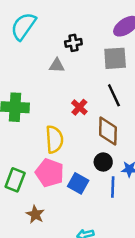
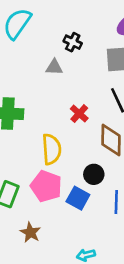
black cross: (73, 43) -> (73, 42), turned 35
black circle: (103, 162) -> (94, 174), moved

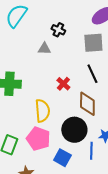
black circle: (94, 174) -> (74, 130), size x1.6
blue square: (78, 198) -> (62, 158), moved

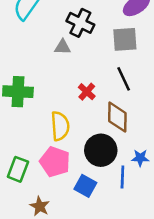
black cross: (58, 30) -> (80, 23), size x1.5

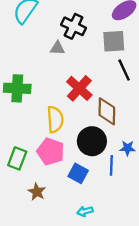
black line: (124, 79) -> (124, 70), moved
red cross: (87, 92) -> (79, 88), size x1.6

